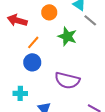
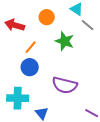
cyan cross: (20, 93) -> (18, 98), size x1.5

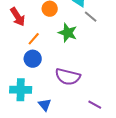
red arrow: (15, 25) -> (18, 17), turned -138

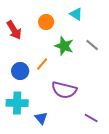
gray line: (91, 17) -> (92, 45), moved
orange line: (34, 39) -> (42, 64), moved
blue circle: (33, 59) -> (20, 71), moved

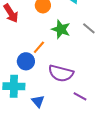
blue circle: (20, 71) -> (26, 61), moved
purple line: (91, 118) -> (80, 96), moved

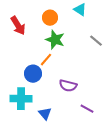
green star: (61, 29) -> (55, 40), moved
purple semicircle: (61, 73) -> (68, 86), size x0.7

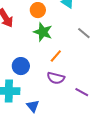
orange line: (46, 60) -> (56, 56), moved
purple line: (87, 109) -> (82, 92), moved

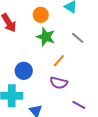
gray line: (84, 33) -> (78, 38), moved
purple line: (82, 92) -> (79, 105), moved

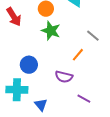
gray line: (78, 38) -> (93, 36), moved
orange line: (59, 61) -> (78, 55), moved

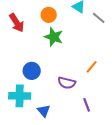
gray line: (93, 36) -> (99, 18), moved
orange line: (78, 55) -> (92, 67), moved
purple line: (84, 99) -> (87, 105), turned 40

